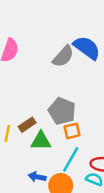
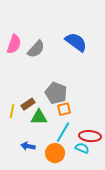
gray semicircle: (63, 56) -> (36, 49), moved
blue arrow: (37, 177) -> (28, 146), moved

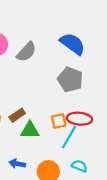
gray pentagon: (56, 93) -> (70, 79), moved
cyan line: (63, 132) -> (69, 137), moved
red ellipse: (90, 136) -> (79, 119), moved

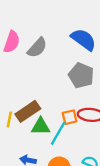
brown rectangle: (17, 115) -> (28, 111), size x1.5
cyan line: (69, 137) -> (58, 133), moved

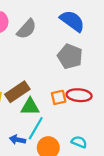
cyan line: (58, 133) -> (36, 128), moved

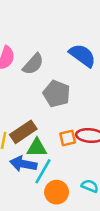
gray pentagon: (70, 56) -> (57, 94), moved
blue arrow: (17, 140) -> (23, 164), moved, size x1.5

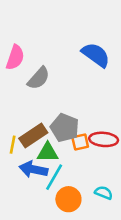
gray semicircle: (33, 64) -> (39, 78), moved
gray pentagon: (57, 94) -> (65, 128), moved

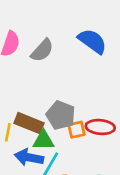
gray semicircle: (39, 78) -> (42, 50), moved
brown rectangle: (33, 135) -> (29, 123), turned 56

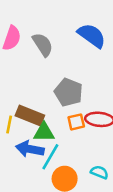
gray semicircle: (42, 50) -> (43, 45), turned -75
gray pentagon: (61, 115) -> (68, 92), moved

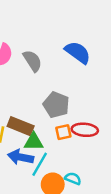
cyan semicircle: (99, 172) -> (73, 179), moved

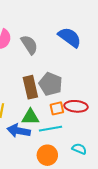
brown rectangle: (21, 126) -> (30, 87), moved, turned 55
cyan line: (40, 164) -> (51, 129), moved, turned 50
cyan semicircle: (73, 179) -> (79, 149), moved

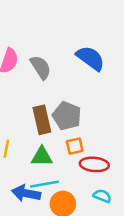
red ellipse: (76, 106) -> (94, 164), moved
cyan line: (51, 129) -> (44, 184), moved
blue arrow: (19, 131) -> (26, 193), moved

